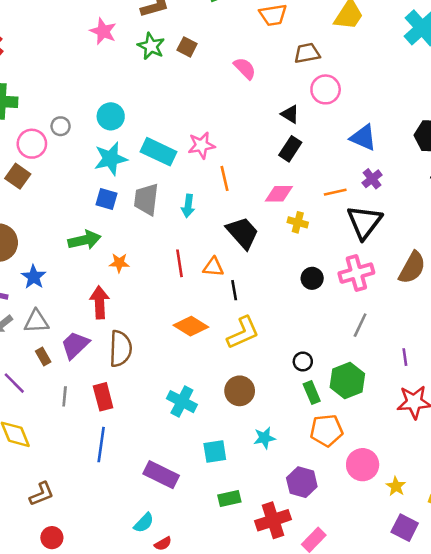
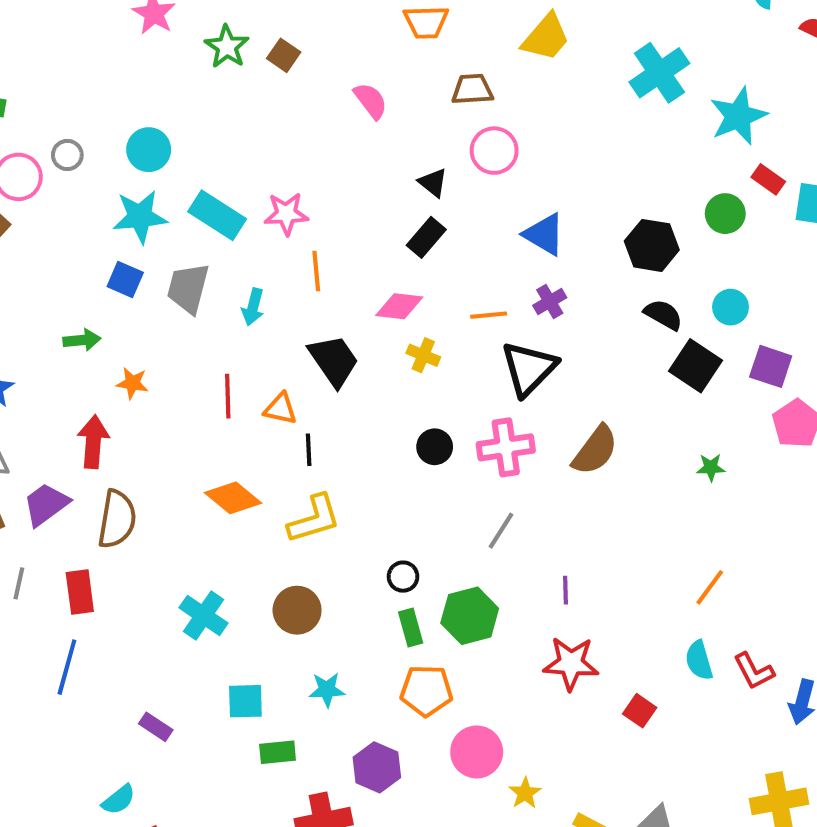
green arrow: (84, 240) -> (82, 340), size x0.7
purple rectangle: (161, 475) -> (156, 727), size x0.6
green rectangle: (229, 499) -> (278, 752), moved

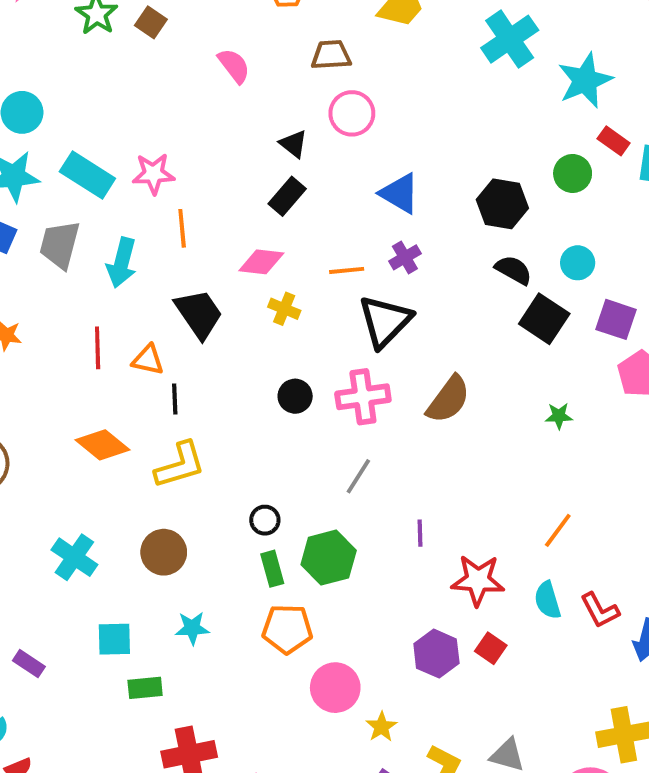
cyan arrow: (253, 307) -> (122, 263), size x1.4
red star: (571, 663) -> (478, 580), moved
purple hexagon: (377, 767) -> (436, 654), moved

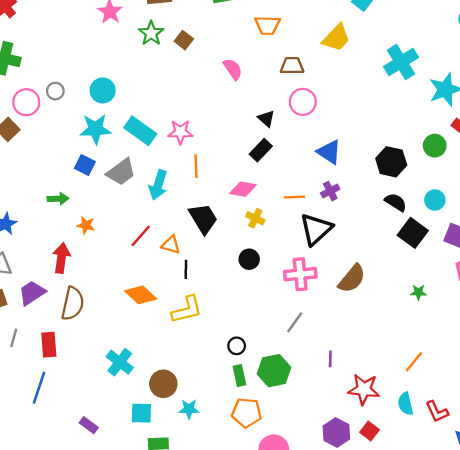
gray trapezoid: (60, 245) -> (121, 172), turned -144
red line: (98, 348) -> (141, 236), turned 40
black circle: (295, 396) -> (249, 259), moved
brown circle: (164, 552) -> (163, 384), moved

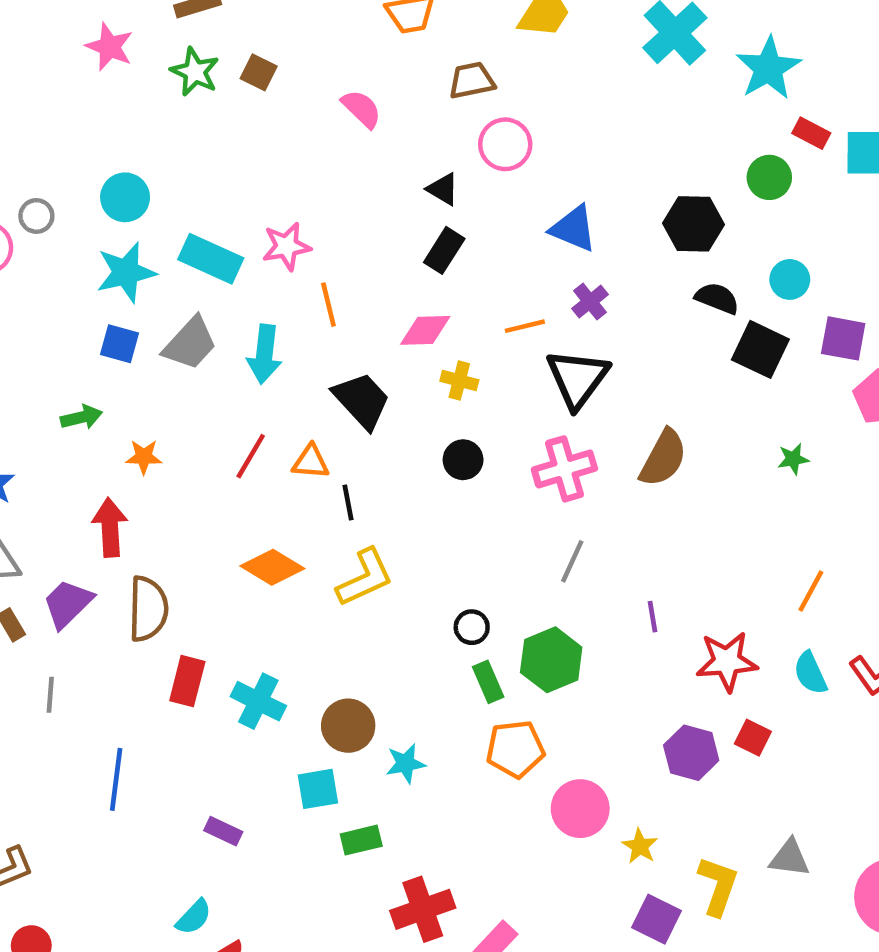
red rectangle: (49, 345) -> (187, 681), moved, turned 30

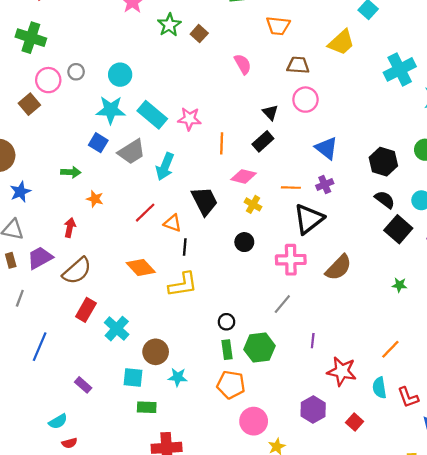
orange line: (328, 305) -> (222, 143), moved
red arrow: (110, 527) -> (70, 228), size x0.7
brown semicircle: (148, 609) -> (77, 271), turned 32
red square: (753, 738) -> (355, 422), moved

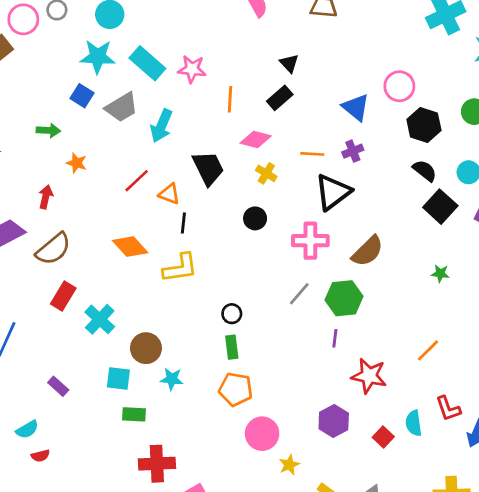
pink circle: (305, 100) -> (399, 86), moved
green hexagon: (260, 348) -> (344, 298), moved
cyan semicircle: (379, 388) -> (414, 423), moved

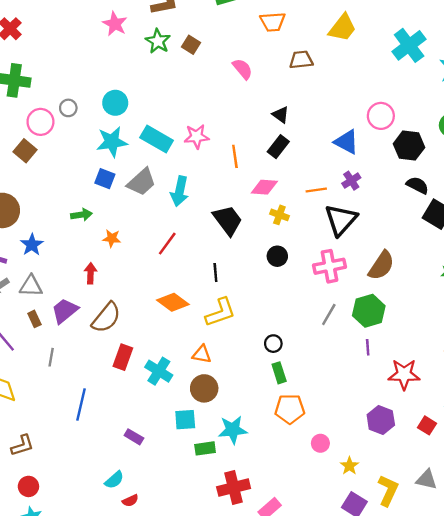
orange triangle: (169, 194) -> (202, 354), moved
cyan star: (172, 379) -> (233, 430), moved, size x1.4
pink circle: (262, 434) -> (320, 443), size x0.6

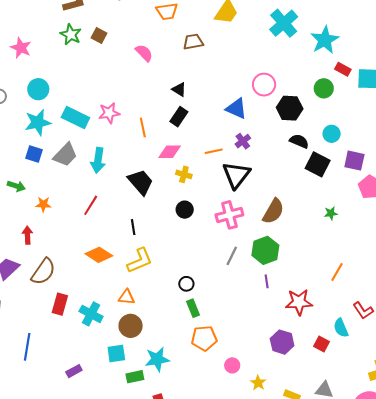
pink star: (115, 24) -> (21, 48), moved
green arrow: (81, 215) -> (16, 186), turned 30
purple rectangle: (134, 437) -> (74, 371), turned -56

